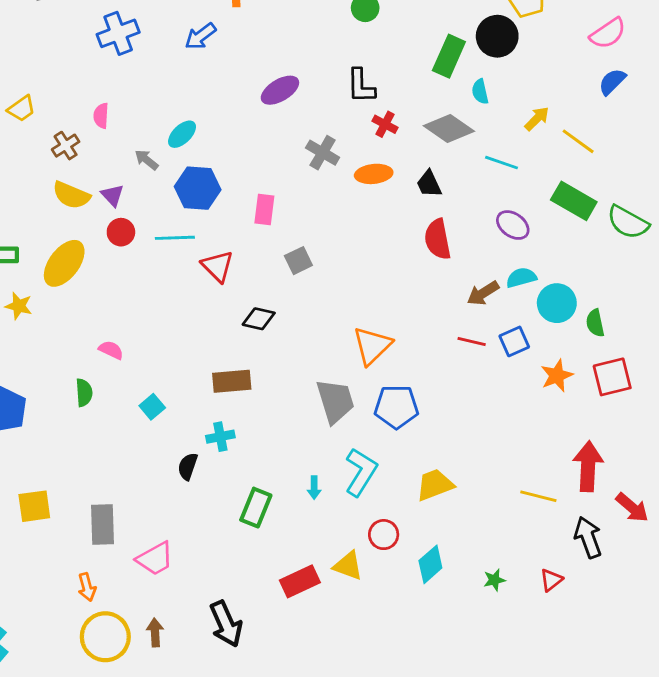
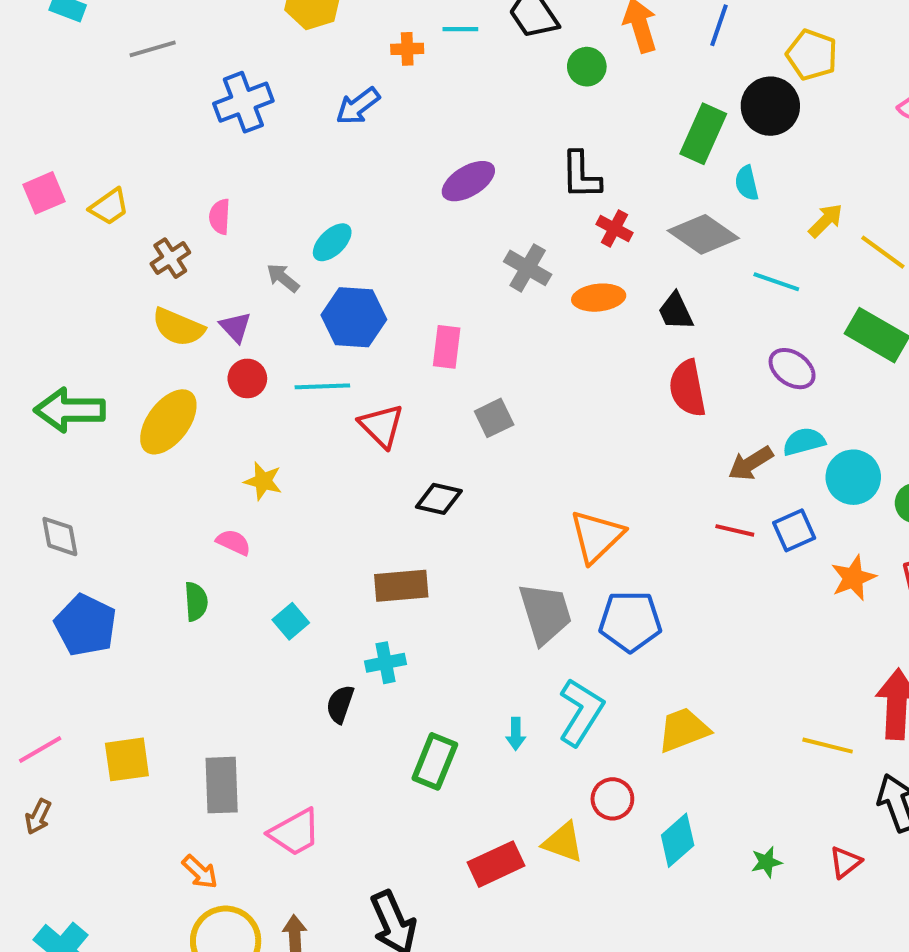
yellow star: (19, 306) -> (263, 481), moved
orange arrow: (87, 587) -> (200, 872), turned -32

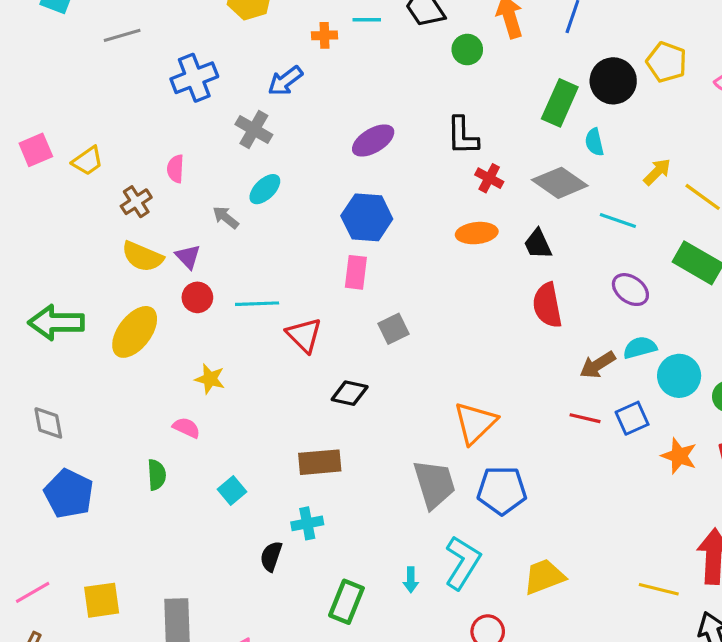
yellow pentagon: (812, 55) -> (667, 62), moved
gray cross: (528, 268) -> (254, 130), moved
blue hexagon: (354, 317) -> (367, 217), moved
orange star: (853, 578) -> (679, 456), turned -30

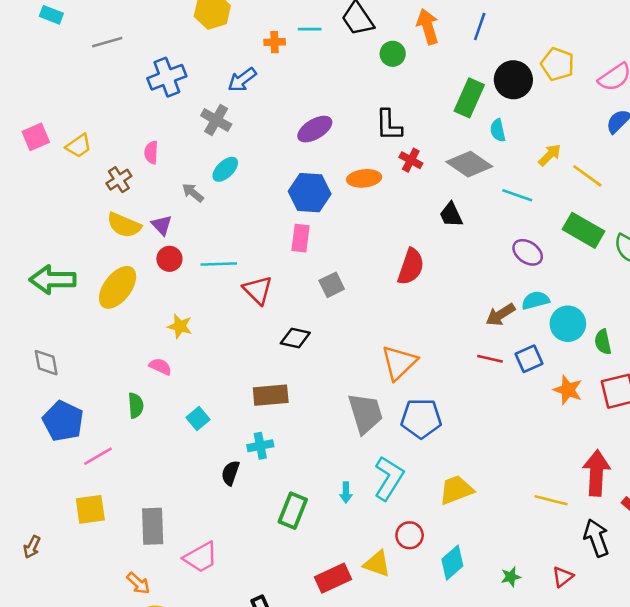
orange ellipse: (477, 233) -> (364, 178), moved
red semicircle: (547, 305) -> (411, 267), moved, turned -150
pink line: (33, 592) -> (98, 456), moved

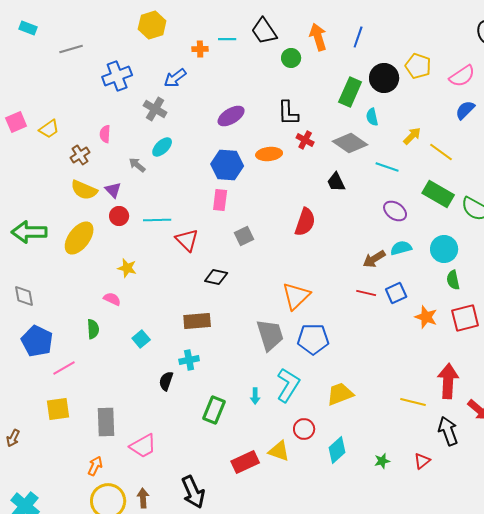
cyan circle: (568, 324) -> (444, 249), moved
orange arrow: (138, 583) -> (95, 466), turned -108

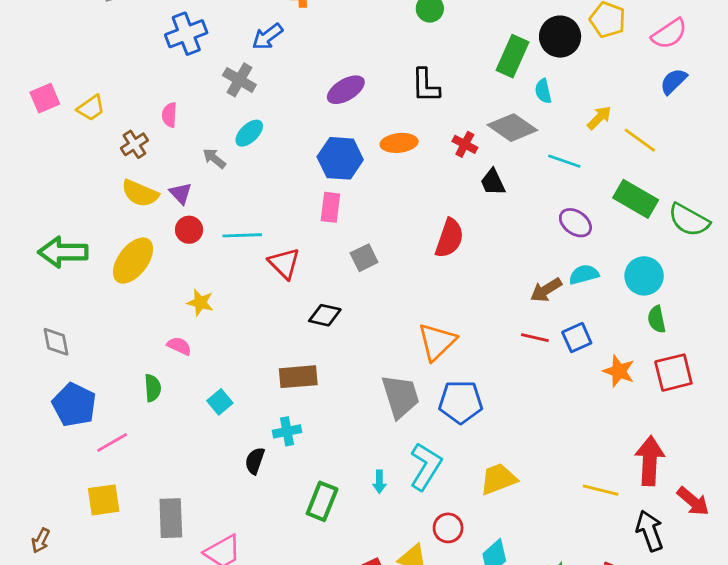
red cross: (305, 140) -> (465, 144), moved

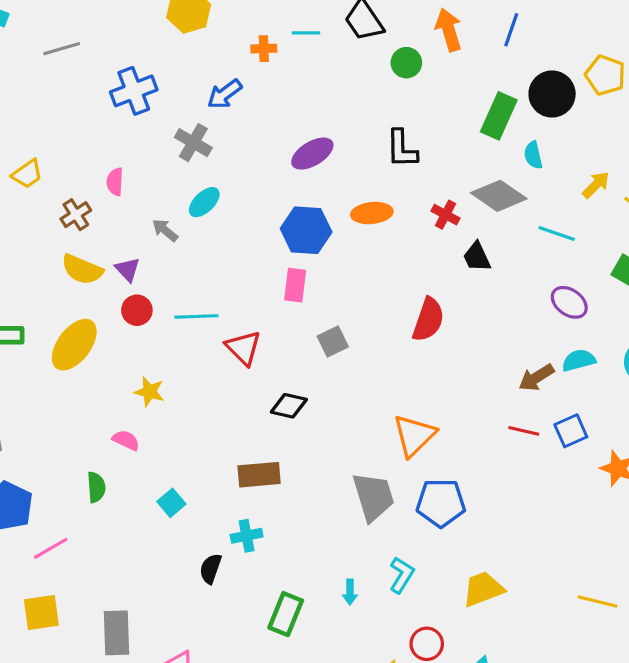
cyan L-shape: (426, 466) -> (402, 575), size x0.7

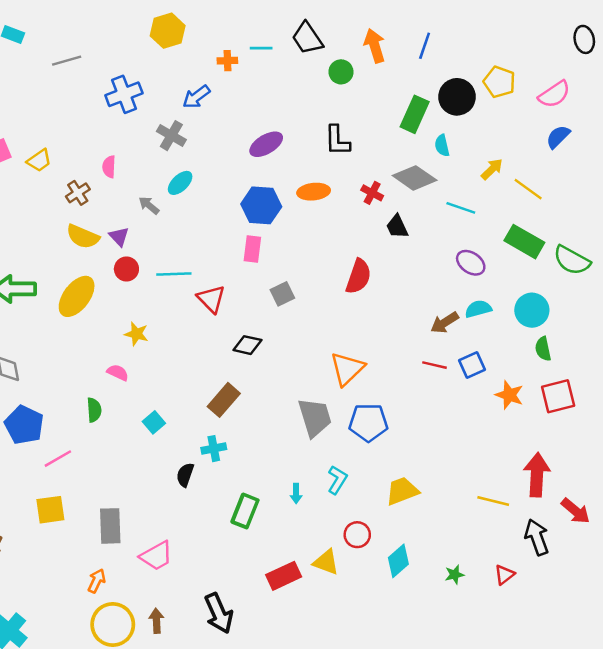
brown rectangle: (259, 475) -> (224, 400), turned -44

